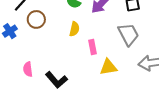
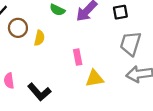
yellow semicircle: (74, 29) -> (39, 38), moved
gray trapezoid: (128, 34) -> (130, 44), moved, turned -135

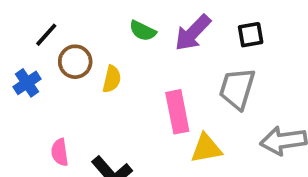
gray trapezoid: (130, 44) -> (237, 89), moved
pink rectangle: (78, 57) -> (177, 112), size x1.5

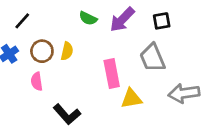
brown circle: (75, 62) -> (42, 51), moved
gray trapezoid: (237, 89) -> (152, 58), turned -40
pink semicircle: (60, 152) -> (37, 81), moved

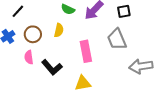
yellow semicircle: (67, 51) -> (59, 30), moved
yellow triangle: (131, 99) -> (83, 83), moved
black L-shape: (67, 114) -> (52, 67), moved

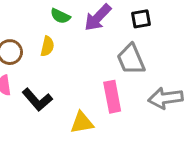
pink rectangle: (86, 51) -> (112, 97), moved

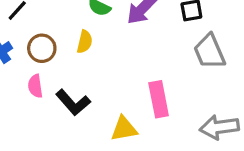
gray trapezoid: (131, 59) -> (209, 52), moved
gray arrow: (166, 98) -> (219, 127), moved

